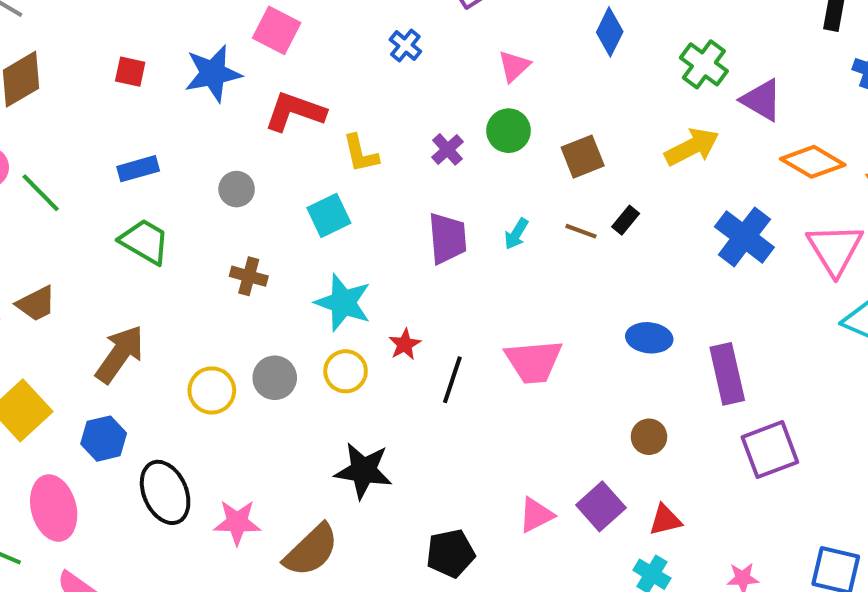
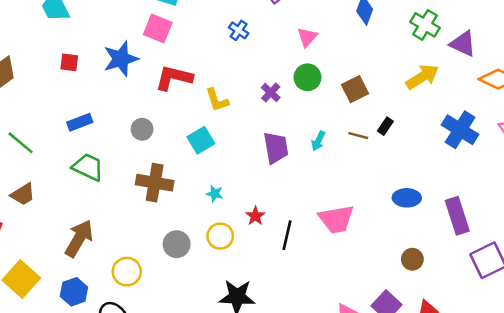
brown cross: (249, 276) -> (155, 183), size x1.6
cyan star: (343, 303) -> (215, 194), size x0.5
brown trapezoid: (36, 304) -> (23, 194), moved
yellow circle: (212, 390) -> (127, 272), moved

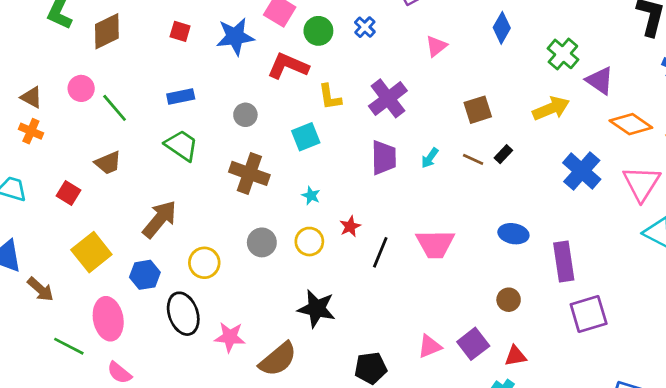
green circle: (307, 77) -> (318, 31), moved
purple cross: (271, 92) -> (388, 98), size x1.8

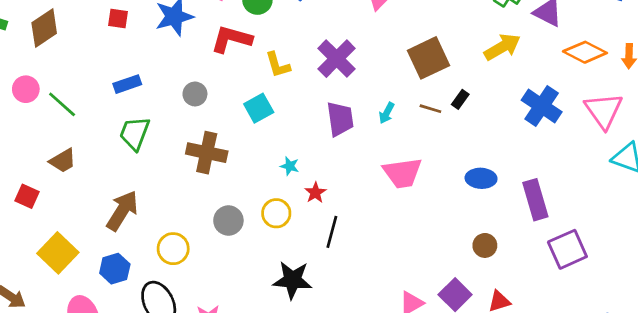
brown square: (478, 110) -> (429, 58), size x1.4
green trapezoid: (182, 145) -> (135, 133), turned -96
cyan star: (311, 196) -> (290, 166), moved
pink trapezoid: (435, 244) -> (403, 173), moved
black line: (380, 252) -> (332, 232), moved

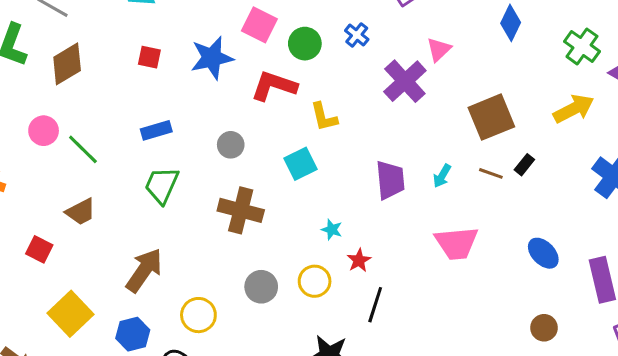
purple cross: (337, 59) -> (405, 81), moved
blue ellipse: (481, 178) -> (543, 253), turned 40

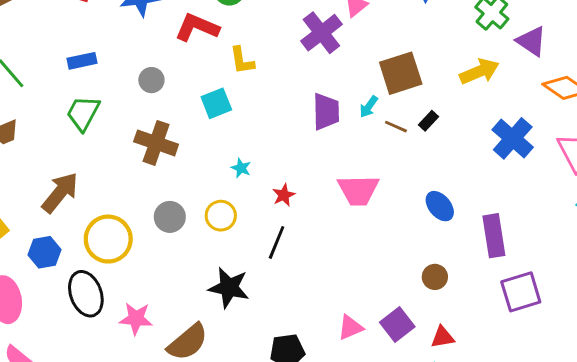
cyan arrow: (442, 176) -> (369, 107), moved
purple trapezoid: (390, 180) -> (326, 112), moved
red star: (359, 260) -> (284, 195), moved
yellow circle: (198, 315) -> (108, 239), size x1.4

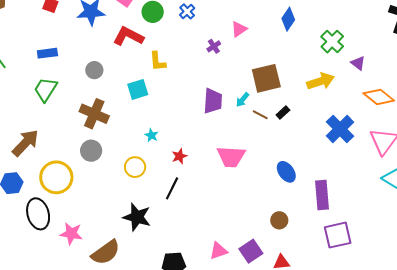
purple cross: (321, 33) -> (214, 46), size x0.5
purple triangle: (532, 41) -> (358, 63), size x0.7
gray circle: (170, 217) -> (91, 151), moved

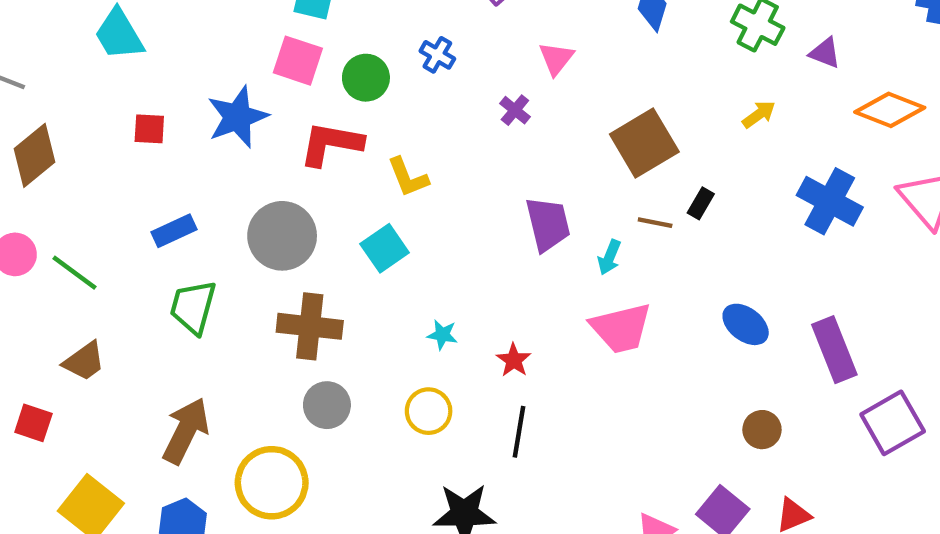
gray circle: (94, 70) -> (282, 236), size x1.8
yellow arrow: (321, 81) -> (759, 114), size x0.6
cyan arrow: (242, 100) -> (609, 257), moved

